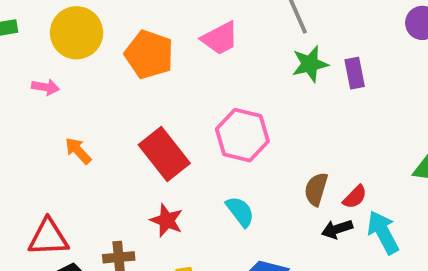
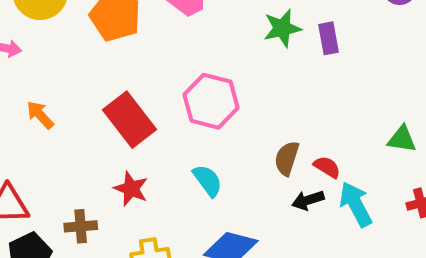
red semicircle: (355, 197) -> (327, 167), turned -104

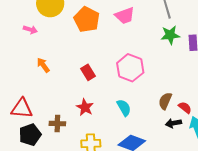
red rectangle: (129, 120) -> (88, 72), size x0.6

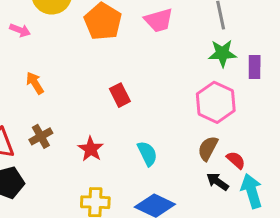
pink hexagon: (130, 68) -> (216, 102), moved
red rectangle: (88, 72) -> (120, 95), moved
black arrow: (173, 123) -> (217, 182), turned 42
brown cross: (57, 124) -> (41, 136), moved, turned -35

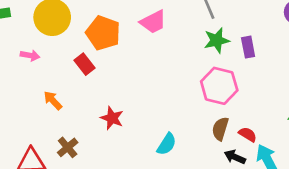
red rectangle: (120, 95) -> (84, 64), moved
red star: (91, 149) -> (112, 118), moved
cyan semicircle: (147, 154) -> (167, 144), turned 70

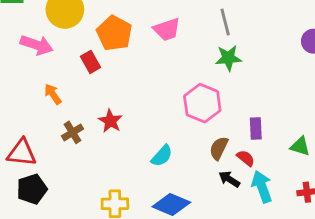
purple rectangle: (248, 47) -> (256, 128), moved
pink arrow: (30, 55) -> (37, 45), size x1.6
pink hexagon: (219, 86) -> (202, 103), moved
brown cross: (68, 147) -> (73, 132), moved

